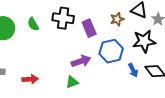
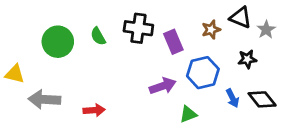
black star: (144, 41) -> (247, 59), size x0.6
green triangle: (72, 82) -> (188, 114), moved

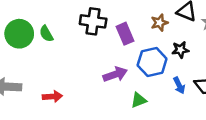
green semicircle: (98, 36) -> (46, 34), moved
black star: (247, 59) -> (180, 50), moved

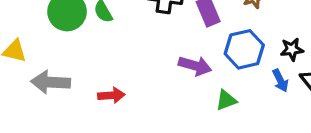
black star: (180, 50) -> (292, 49), moved
purple arrow: (115, 74) -> (195, 66), turned 35

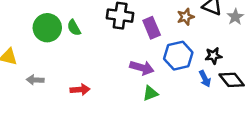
gray arrow: (51, 82) -> (35, 80), size x0.6
green triangle: (226, 100) -> (150, 93), moved

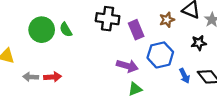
black star: (213, 56) -> (199, 43), moved
red arrow: (80, 90) -> (53, 77), moved

